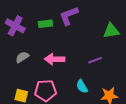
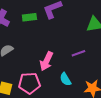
pink arrow: (55, 59) -> (46, 61), moved, turned -66

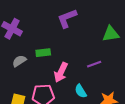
green rectangle: (29, 17) -> (43, 53), moved

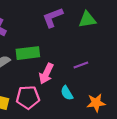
green triangle: (111, 34) -> (87, 20), moved
green rectangle: (43, 53) -> (28, 53), size x1.5

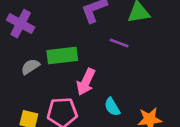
purple line: (81, 65) -> (119, 43), moved, turned 40

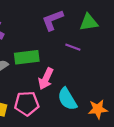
cyan semicircle: (112, 107) -> (67, 99), size x1.5

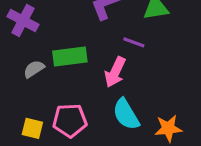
pink arrow: (46, 79) -> (115, 72), moved

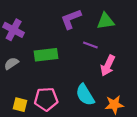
gray semicircle: (34, 69) -> (11, 63), moved
pink arrow: (115, 72) -> (108, 66), moved

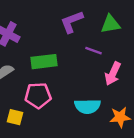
cyan semicircle: (85, 95) -> (87, 106), turned -60
pink pentagon: (46, 99) -> (38, 95), moved

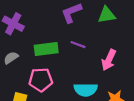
purple line: (94, 51) -> (78, 45), moved

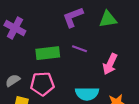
gray semicircle: (11, 58) -> (13, 80), moved

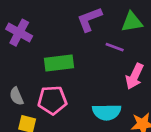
purple line: (79, 49) -> (115, 47), moved
gray semicircle: (13, 80) -> (16, 96), turned -80

